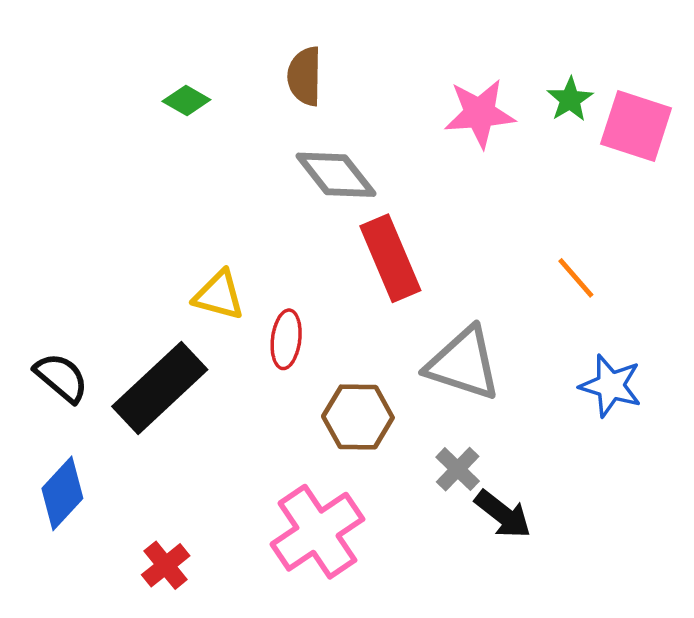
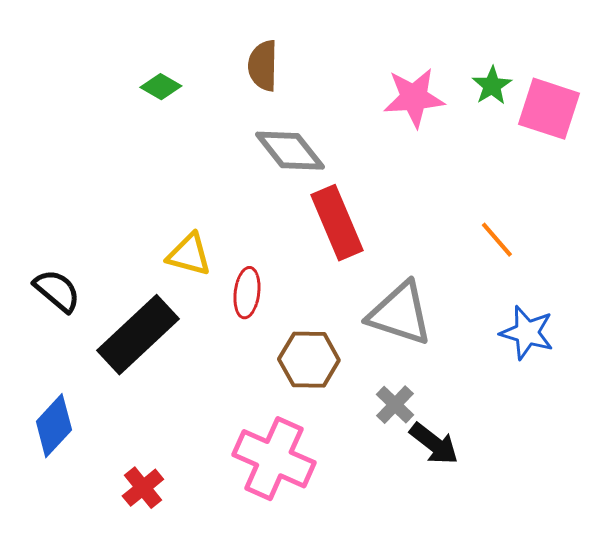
black semicircle: (61, 378) -> (57, 291), moved
pink cross: (317, 532) -> (274, 459), turned -32

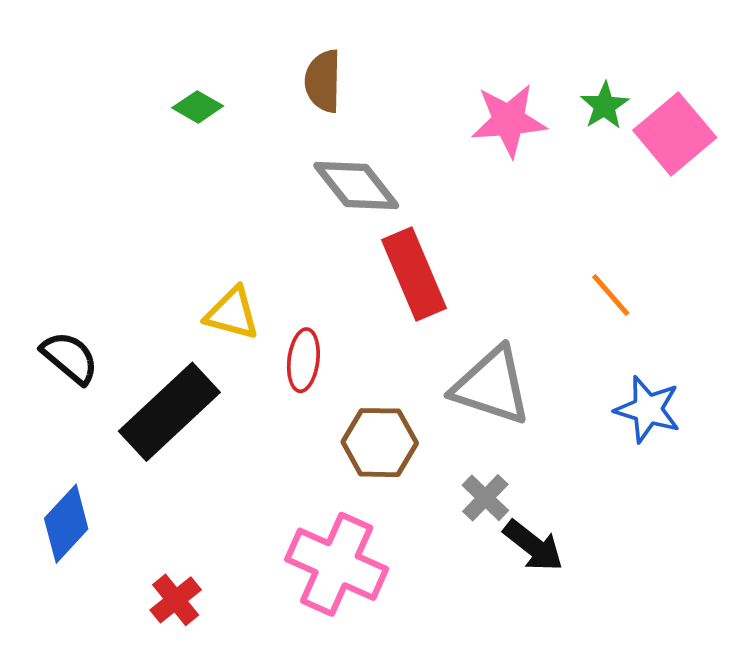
pink square: (549, 109) -> (675, 134), turned 32

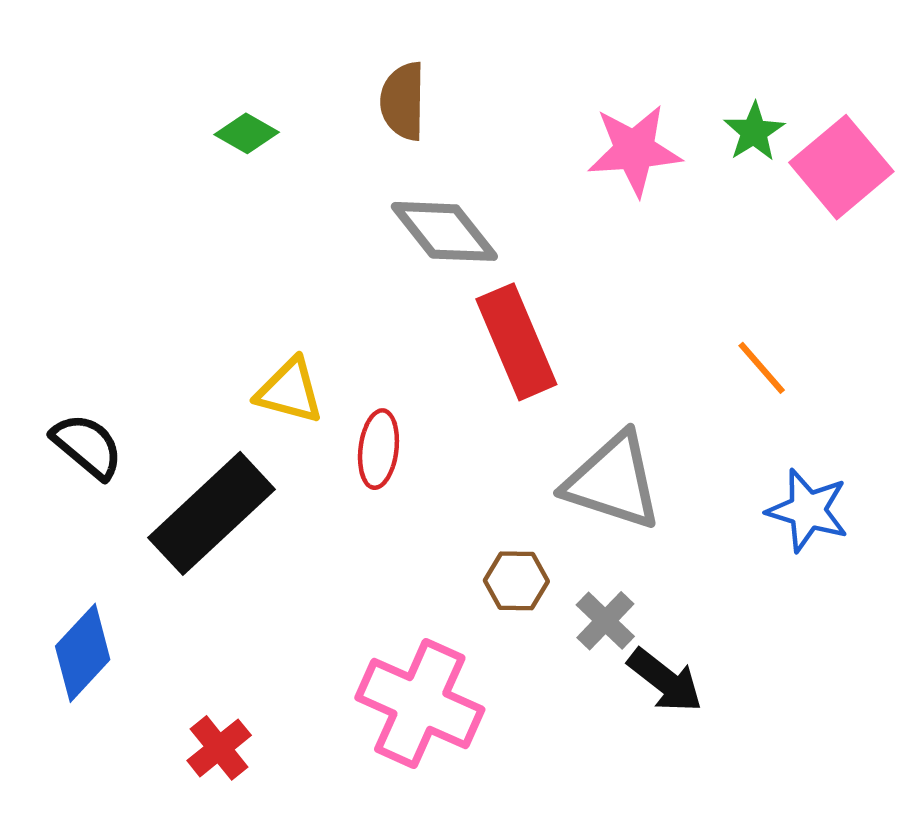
brown hexagon: (380, 443) -> (516, 581), moved, size x0.7

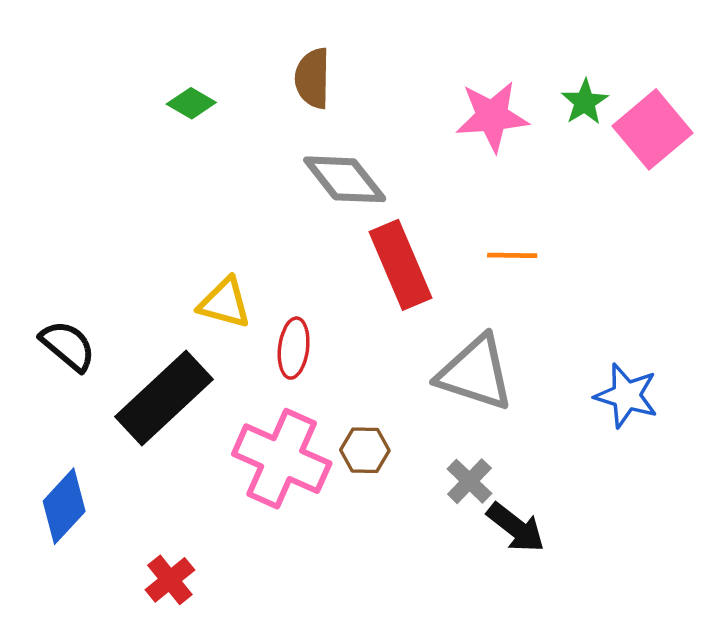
orange line: (762, 368) -> (512, 255), moved, turned -48
brown hexagon: (516, 581) -> (365, 450), moved
pink cross: (420, 704) -> (282, 459), moved

